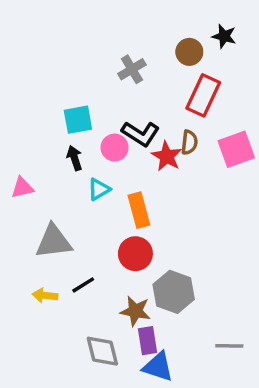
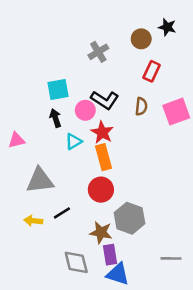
red rectangle: (203, 95) -> (152, 71), size x0.7
red star: (167, 156) -> (102, 132), moved

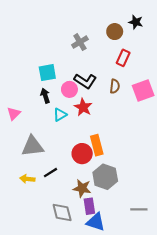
pink triangle: (16, 140) -> (14, 114), turned -32
orange rectangle: (104, 157) -> (97, 145), moved

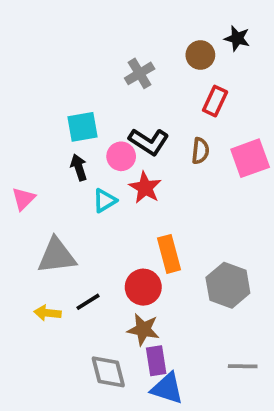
red circle: (82, 154) -> (143, 287), moved
gray hexagon: (105, 177) -> (228, 285), moved

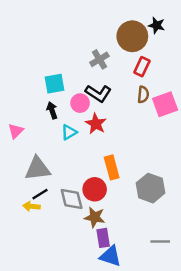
brown circle: (200, 55) -> (132, 36), size x1.6
gray cross: (140, 73) -> (99, 59), moved
brown semicircle: (200, 151) -> (143, 95), moved
black line: (88, 302) -> (40, 194), moved
gray diamond: (108, 372) -> (72, 199), moved

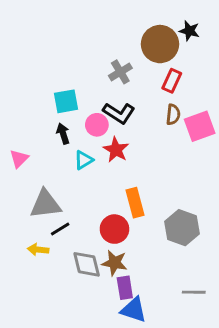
black line: (40, 194) -> (60, 229), moved
gray diamond: (72, 199) -> (87, 264), moved

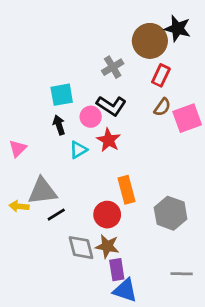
black star: (189, 31) -> (177, 29), size x1.4
brown semicircle: (173, 115) -> (162, 107), turned 30
yellow arrow: (38, 250) -> (19, 206), moved

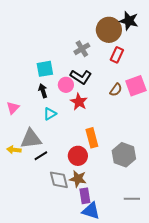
brown semicircle: (162, 107) -> (116, 90), moved
cyan triangle: (78, 150) -> (50, 114), moved

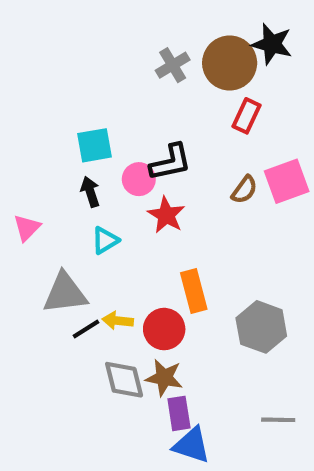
gray cross: (82, 49) -> (173, 65), moved
black L-shape: (81, 77) -> (170, 162), turned -45
yellow arrow: (14, 150) -> (118, 321), moved

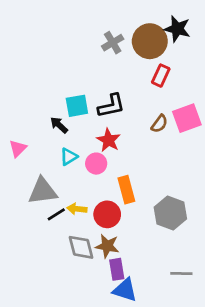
cyan square: (94, 145) -> (77, 106), moved
pink circle: (139, 179) -> (96, 164), moved
black arrow: (90, 192) -> (59, 125), turned -30

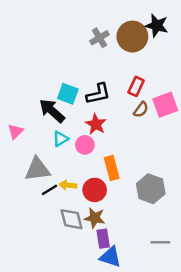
red rectangle: (161, 76) -> (136, 86), moved
cyan square: (77, 106) -> (68, 94), turned 30
black arrow: (59, 125) -> (52, 111), size x1.6

